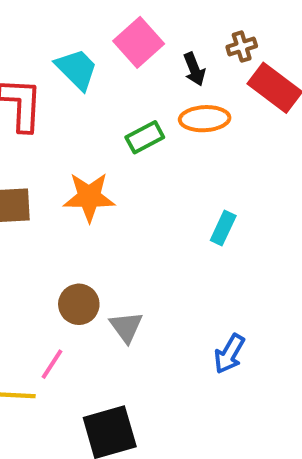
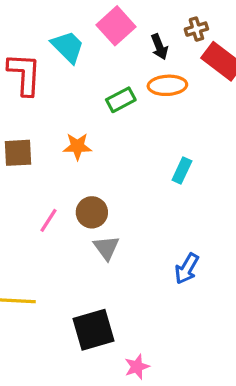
orange star: (89, 197) -> (77, 146), size x0.7
brown circle: (79, 304) -> (92, 212), moved
pink line: (52, 364) -> (48, 220), moved

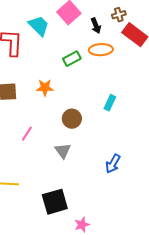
brown circle: (92, 212) -> (72, 119), moved

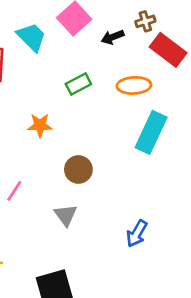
black arrow: (96, 26) -> (113, 37), turned 91
orange ellipse: (101, 50) -> (134, 85), moved
cyan rectangle: (110, 103) -> (151, 132), moved, size x1.8

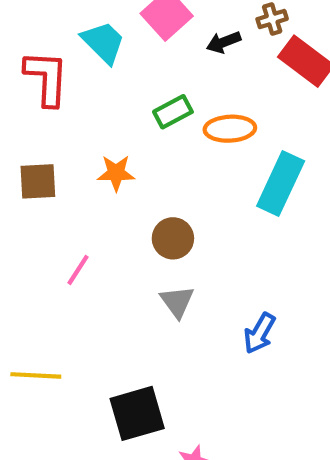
orange ellipse: (134, 85) -> (230, 129), moved
gray triangle: (66, 215) -> (177, 302), moved

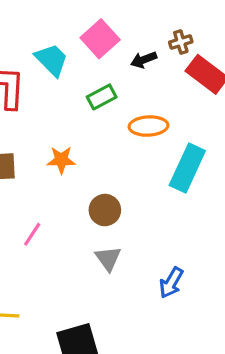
green rectangle: (173, 112) -> (102, 97), moved

